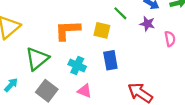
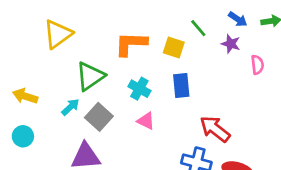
cyan arrow: (11, 85) -> (70, 107), moved

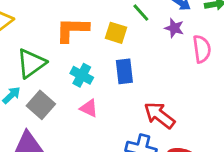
pink semicircle: (257, 65) -> (202, 49), size x1.4

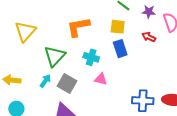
yellow square: (116, 33) -> (118, 27), moved
red arrow: (159, 115) -> (149, 37), moved, size x0.6

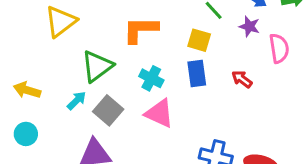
red arrow: (149, 37) -> (242, 79), moved
pink triangle: (101, 79) -> (159, 113), size x1.5

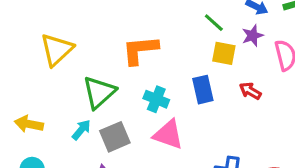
purple star: (249, 26) -> (253, 36), turned -30
yellow square: (199, 40) -> (224, 53), moved
gray square: (108, 110) -> (115, 137), turned 32

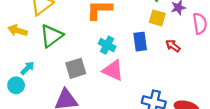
green triangle: (99, 92) -> (51, 36), moved
yellow arrow: (29, 124) -> (18, 30), moved
cyan arrow: (81, 130) -> (27, 68), moved

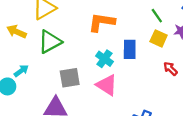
blue rectangle: (140, 42) -> (130, 49), moved

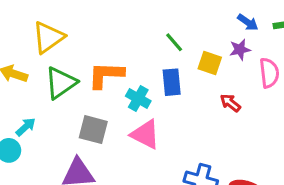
green line: (157, 16) -> (174, 42), moved
orange L-shape: (102, 22) -> (106, 75), moved
gray square: (70, 78) -> (93, 130), turned 30

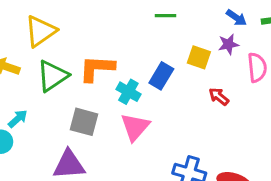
green line: (174, 42) -> (165, 16), moved, turned -50
blue rectangle: (172, 82) -> (161, 76), turned 36
pink triangle: (145, 134) -> (135, 127), turned 44

